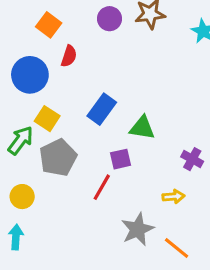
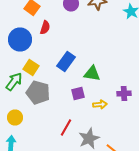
gray pentagon: (58, 158) -> (38, 92), turned -30
purple cross: (192, 159) -> (124, 94), turned -32
red line: (102, 187) -> (66, 128), moved
yellow arrow: (173, 197) -> (100, 104), moved

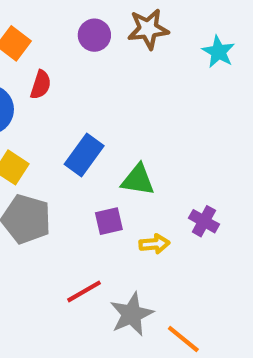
purple cross: (124, 94) -> (204, 221), turned 32
red line: (66, 128) -> (84, 291), turned 30

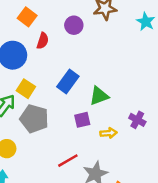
purple circle: (94, 35) -> (74, 25), moved
green triangle: (138, 180) -> (99, 96), turned -30

